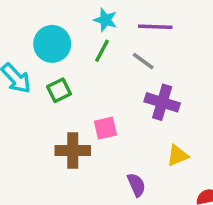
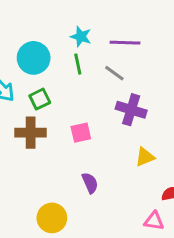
green line: (102, 51) -> (78, 64), turned -40
brown cross: (73, 150) -> (31, 133), moved
purple semicircle: (136, 185) -> (90, 183), moved

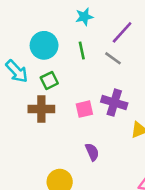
cyan star: (81, 37) -> (84, 17), moved, turned -30
purple line: (125, 43) -> (122, 32), turned -50
purple cross: (131, 110) -> (114, 103), moved

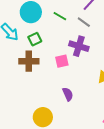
green line: (82, 51) -> (60, 16), turned -48
purple cross: (114, 103) -> (79, 46), moved

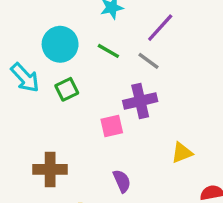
purple cross: (79, 46) -> (140, 101), turned -30
brown cross: (29, 61) -> (50, 169), moved

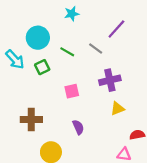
purple line: (160, 28) -> (116, 29), moved
green line: (108, 51) -> (67, 52), moved
purple cross: (140, 101) -> (110, 80), moved

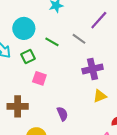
pink square: (72, 91) -> (39, 78), moved, turned 32

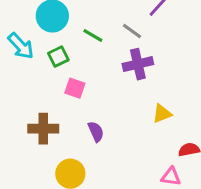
purple cross: (93, 69) -> (138, 64), moved
purple semicircle: (62, 114) -> (96, 132), moved

